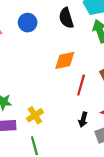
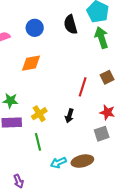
orange diamond: (65, 60) -> (31, 63), moved
black arrow: (83, 120) -> (69, 116), moved

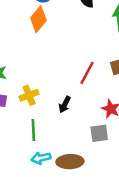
orange diamond: (31, 63) -> (38, 19), moved, turned -50
green line: (38, 142) -> (33, 130), moved

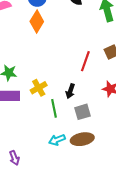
green line: (33, 130) -> (54, 108), moved
gray square: (99, 133) -> (83, 112), moved

